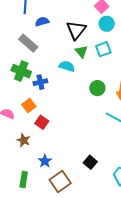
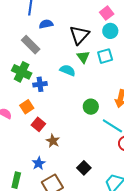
green circle: (97, 88) -> (91, 107), moved
brown star: (24, 140) -> (53, 141), moved

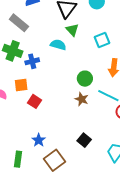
cyan square: (105, 56) -> (102, 40), moved
orange square: (27, 107) -> (21, 85), turned 32
brown star: (53, 141) -> (82, 99), moved

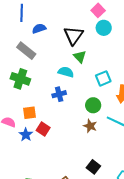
cyan square: (102, 40) -> (103, 78), moved
blue cross: (32, 61) -> (59, 94), moved
blue star: (39, 140) -> (26, 135), moved

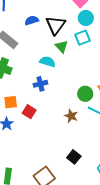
blue semicircle: (39, 28) -> (32, 20), moved
cyan square: (103, 78) -> (82, 38), moved
green circle: (93, 105) -> (85, 94), moved
red square: (43, 129) -> (29, 112), moved

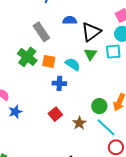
orange square: (11, 102) -> (49, 61), moved
red square: (29, 112) -> (55, 114), moved

